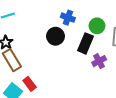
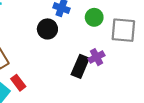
black rectangle: (86, 43) -> (80, 66), moved

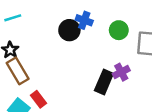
black circle: (47, 29) -> (69, 30), moved

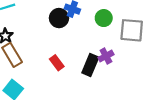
red rectangle: (39, 99) -> (57, 63), moved

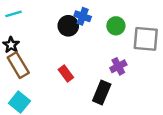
black rectangle: (90, 65) -> (102, 93), moved

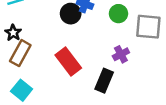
brown rectangle: (18, 65) -> (20, 53), turned 60
red rectangle: (66, 73) -> (68, 61), size x1.6

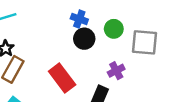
black circle: (71, 14) -> (84, 39), moved

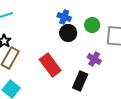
purple cross: (116, 71) -> (94, 59), turned -32

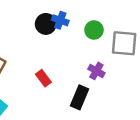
black circle: (68, 33) -> (46, 24), moved
red rectangle: (50, 65) -> (43, 78), size x0.6

